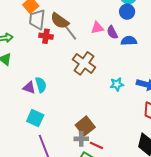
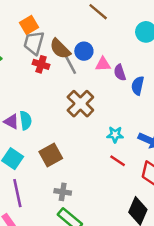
blue circle: (127, 12) -> (84, 51), moved
blue semicircle: (129, 41) -> (138, 86), turned -84
brown square: (85, 126) -> (51, 155), moved
red line: (97, 145) -> (118, 161), moved

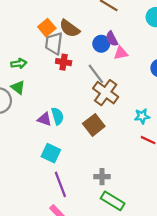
brown semicircle: (60, 49) -> (70, 28), moved
gray line: (70, 63) -> (96, 74), moved
purple semicircle: (120, 73) -> (112, 39), moved
brown square: (51, 155) -> (94, 125), moved

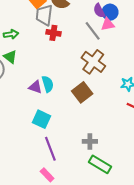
blue circle: (101, 44) -> (110, 12), moved
gray line: (96, 74) -> (93, 31), moved

